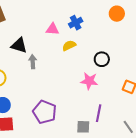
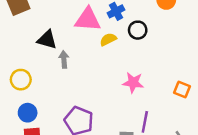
pink triangle: (52, 29) -> (88, 19), size x1.6
black circle: (102, 59) -> (138, 30), moved

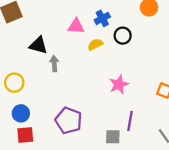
pink triangle: (88, 19) -> (76, 26), size x0.7
pink star: (133, 83) -> (119, 84), turned -30

